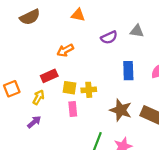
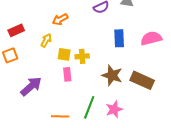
red rectangle: (49, 76) -> (16, 30), moved
yellow arrow: (38, 97) -> (46, 40), moved
purple arrow: (34, 122) -> (31, 86), size x1.6

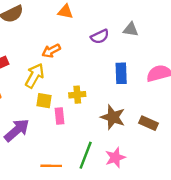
yellow arrow: (46, 40) -> (35, 76), size x1.5
yellow square: (64, 54) -> (44, 101), moved
brown rectangle: (142, 80) -> (148, 123), size x0.7

